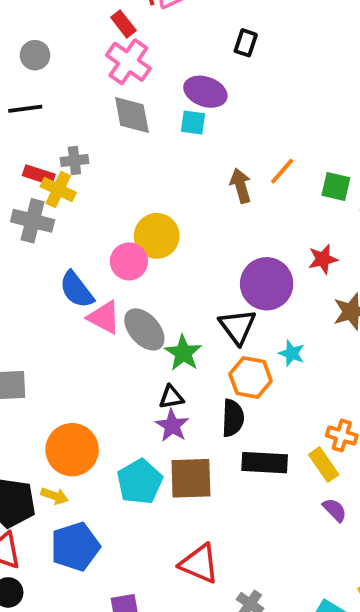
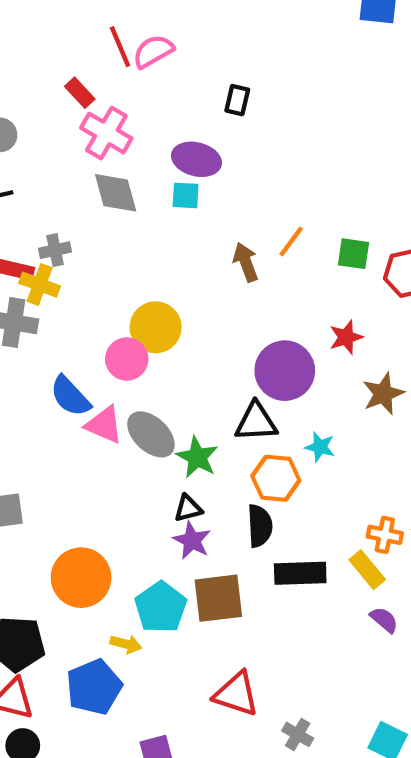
red rectangle: (123, 24) -> (80, 93), moved
black triangle: (238, 327) -> (256, 422), turned -51
yellow arrow: (55, 496) -> (126, 644), moved

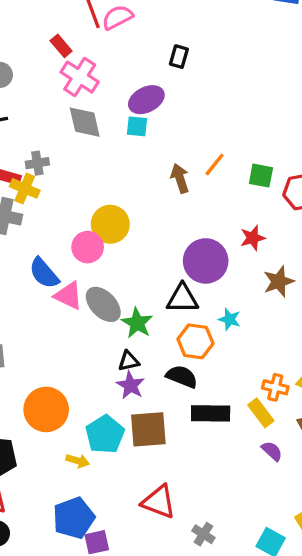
purple ellipse: (196, 159) -> (146, 100), turned -44
black semicircle: (260, 526) -> (182, 377), turned -68
blue pentagon: (94, 687) -> (74, 518), moved

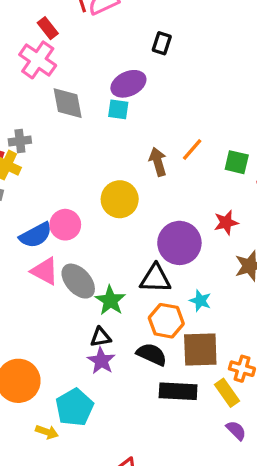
pink cross: (80, 77) -> (38, 60), moved
yellow circle: (110, 224) -> (120, 199), moved
blue semicircle: (44, 273) -> (36, 235), moved, turned -80
brown square: (148, 429) -> (200, 350), moved

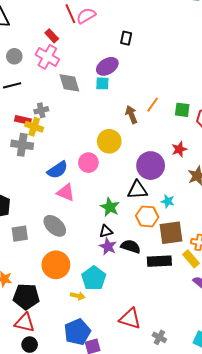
pink circle: (65, 225) -> (88, 163), moved
gray ellipse: (78, 281) -> (55, 226), moved
black semicircle: (152, 354) -> (131, 246), moved

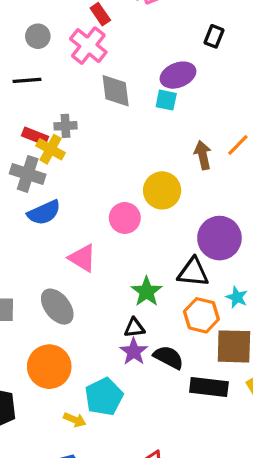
blue semicircle: (57, 170) -> (44, 213), moved

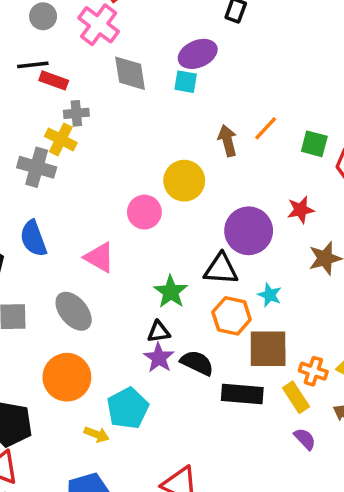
red rectangle: (35, 136) -> (54, 80), moved
blue semicircle: (44, 213) -> (33, 238), moved, turned 96

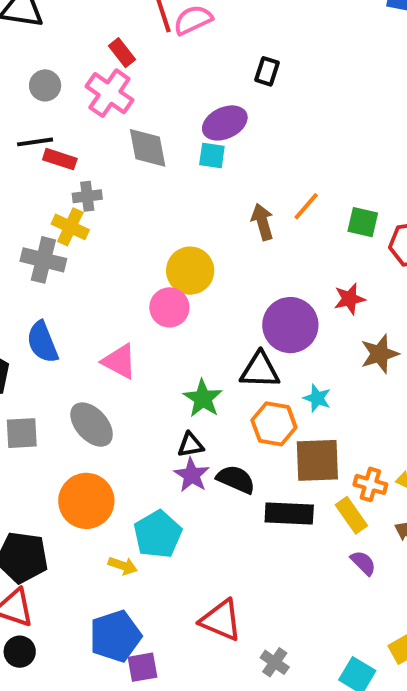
yellow circle: (184, 181) -> (190, 271), moved

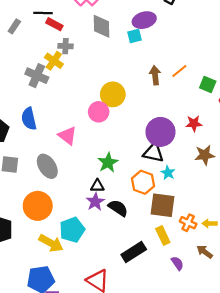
cyan square: (212, 156) -> (135, 36), turned -32
black triangle: (260, 370) -> (153, 152), moved
black rectangle: (289, 513) -> (134, 252), moved, turned -45
yellow rectangle: (351, 515) -> (163, 235), moved
yellow arrow: (123, 566) -> (51, 243), size x1.6

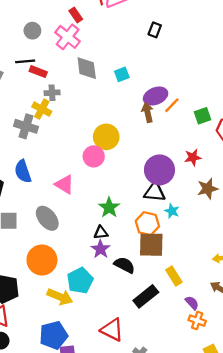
purple ellipse: (144, 20) -> (156, 96), moved
green square: (208, 84) -> (202, 116), turned -35
brown square: (162, 205) -> (151, 245), moved
black semicircle: (118, 208) -> (124, 265), moved
orange cross: (188, 223) -> (197, 321), moved

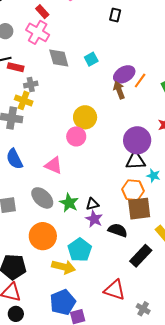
green star: (109, 207) -> (69, 203), moved

